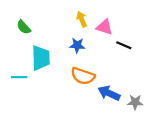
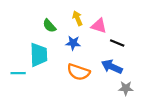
green semicircle: (24, 27) -> (49, 26), moved
blue arrow: (109, 93) -> (112, 67), moved
gray star: (135, 102) -> (126, 88), moved

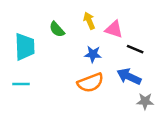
blue star: (73, 43) -> (93, 54), moved
cyan trapezoid: (39, 55) -> (25, 47), moved
orange semicircle: (78, 72) -> (90, 83), turned -40

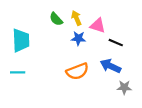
green semicircle: (57, 29) -> (56, 19), moved
blue star: (93, 54) -> (78, 38), moved

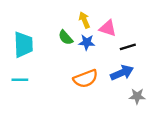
green semicircle: (56, 19) -> (66, 38), moved
black line: (116, 43) -> (128, 47), turned -40
blue arrow: (110, 66) -> (122, 73), turned 132

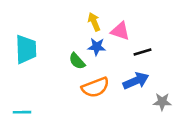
green semicircle: (66, 38) -> (77, 61), moved
cyan line: (20, 80) -> (22, 112), moved
gray star: (137, 96) -> (162, 102), moved

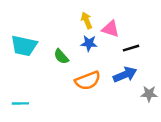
cyan trapezoid: (26, 49) -> (24, 46), turned 104
green semicircle: (77, 61) -> (61, 57), moved

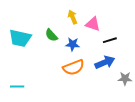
blue star: (89, 43) -> (73, 44), moved
green semicircle: (61, 57) -> (51, 35), moved

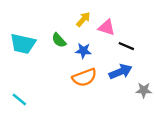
yellow arrow: (73, 17) -> (83, 19), turned 64
black line: (110, 40) -> (126, 46), turned 40
cyan line: (17, 87) -> (19, 99), turned 40

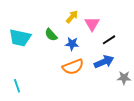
pink triangle: (107, 27) -> (92, 24), turned 42
black line: (126, 46) -> (109, 40), turned -56
cyan line: (19, 99) -> (17, 86), turned 32

